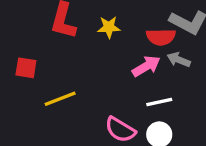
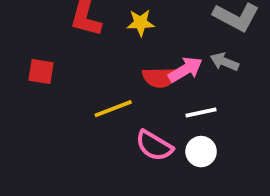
red semicircle: (161, 37) -> (160, 77), moved
yellow line: (60, 99) -> (113, 109), moved

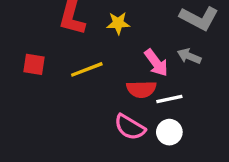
pink arrow: (185, 70) -> (156, 63), turned 84
red semicircle: (160, 77) -> (141, 89), moved
yellow line: (113, 109) -> (87, 69), moved

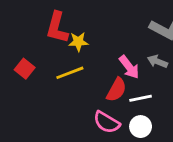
yellow star: (118, 23) -> (78, 42), moved
red square: (34, 64) -> (25, 69), turned 30
red semicircle: (141, 89) -> (116, 90), turned -60

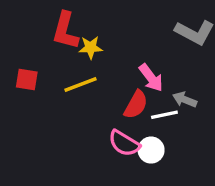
gray arrow: (157, 62) -> (185, 100), moved
red square: (25, 69) -> (27, 79), turned -30
white circle: (141, 127) -> (151, 150), moved

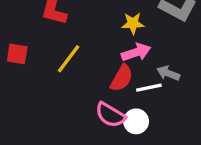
yellow star: (91, 48) -> (133, 23), moved
pink arrow: (151, 78) -> (136, 52), turned -72
yellow line: (80, 84) -> (69, 59), turned -32

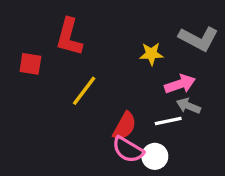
pink arrow: (136, 52) -> (180, 84), moved
red square: (17, 54) -> (30, 64), moved
red semicircle: (122, 78) -> (125, 126), moved

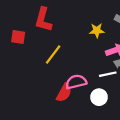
red semicircle: (125, 126) -> (64, 93), moved
pink semicircle: (128, 150) -> (76, 82), moved, turned 135

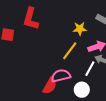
yellow line: (53, 55) -> (70, 51), moved
white line: (108, 74) -> (90, 69), turned -49

